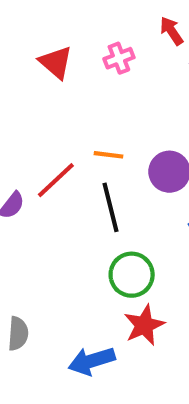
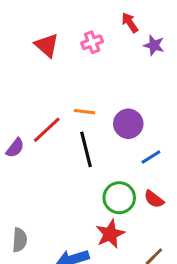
green circle: (132, 275) -> (119, 198), moved

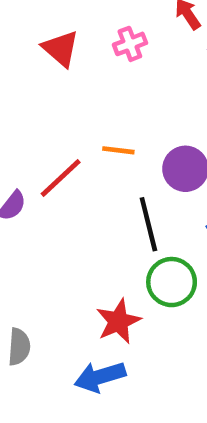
black line: (86, 149) -> (148, 224), moved
red star: (110, 234) -> (118, 321), moved

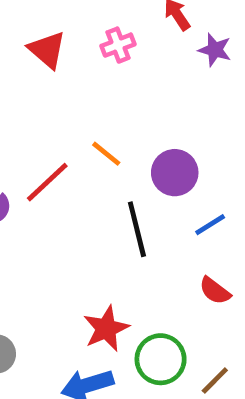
orange line: (118, 150) -> (106, 154), turned 32
green circle: (172, 282) -> (161, 359), moved

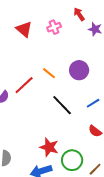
purple circle: (175, 173) -> (79, 70), moved
black line: (137, 229) -> (62, 105), turned -30
red star: (106, 329) -> (49, 147), turned -30

